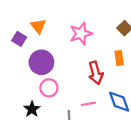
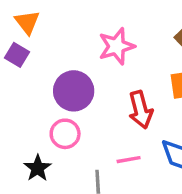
orange triangle: (38, 26) -> (27, 22), moved
purple circle: (41, 62) -> (74, 91), moved

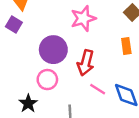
red arrow: (141, 110) -> (86, 63), moved, turned 30
pink line: (129, 160) -> (98, 89), moved, turned 42

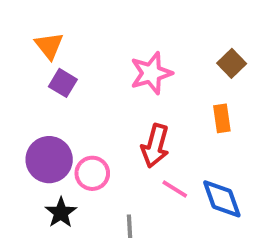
purple square: (14, 24) -> (63, 83), moved
purple circle: (53, 50) -> (49, 160), moved

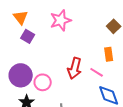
pink star: (151, 73) -> (61, 20), moved
pink line: (175, 189) -> (97, 72), moved

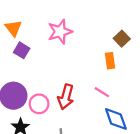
orange rectangle: (109, 54) -> (110, 61), moved
red arrow: (75, 68) -> (66, 97), moved

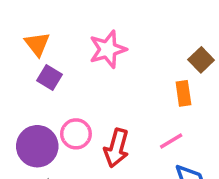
pink line: (102, 92) -> (171, 141), turned -63
pink circle: (39, 104) -> (76, 134), moved

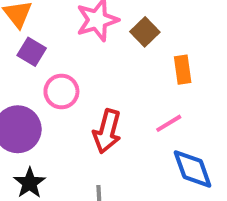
brown square: (201, 60) -> (145, 32), moved
pink circle: (76, 134) -> (61, 91), moved

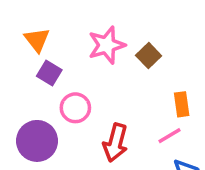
orange rectangle: (183, 70) -> (182, 104), moved

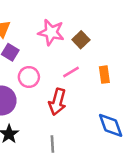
pink star: (107, 45) -> (51, 32), turned 30
pink line: (169, 136) -> (71, 72), moved

